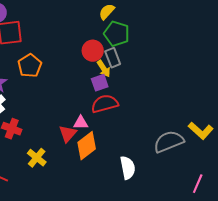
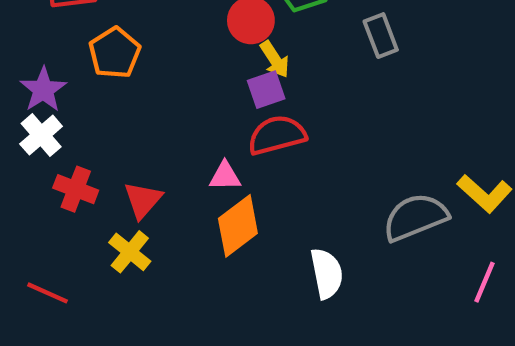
gray rectangle: (113, 58) -> (381, 36), moved
red triangle: (68, 134) -> (143, 200), moved
pink line: (198, 184) -> (485, 282), moved

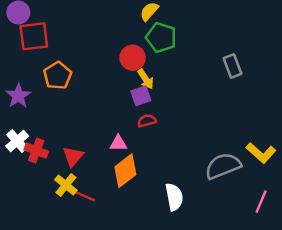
gray rectangle: (381, 36) -> (232, 66), moved
white cross: (41, 135) -> (17, 141), moved
red semicircle: (277, 135) -> (147, 121), size x0.6
red line: (48, 293) -> (84, 196), moved

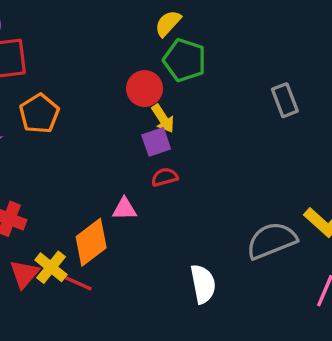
red triangle: (73, 156) -> (24, 274), moved
orange diamond: (125, 171) -> (91, 242), moved

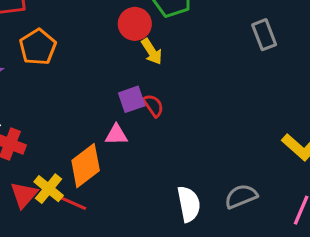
purple square: (156, 142) -> (132, 99), moved
red semicircle: (165, 177) -> (153, 105), turned 70
gray semicircle: (271, 241) -> (241, 196), moved, size x0.7

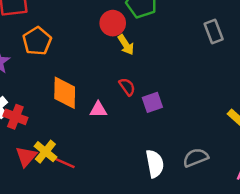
purple square: (132, 99) -> (152, 102), moved
orange diamond: (86, 166) -> (65, 93), moved, turned -52

